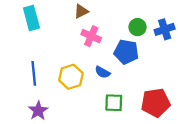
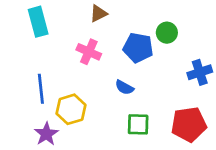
blue cross: (165, 29) -> (200, 72), moved
pink cross: (91, 36) -> (89, 52), moved
blue pentagon: (126, 52) -> (138, 48), moved
yellow hexagon: (71, 77) -> (71, 109), moved

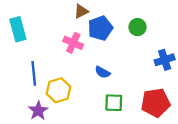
cyan rectangle: (38, 22) -> (18, 29), moved
blue pentagon: (138, 48) -> (100, 28), moved, turned -30

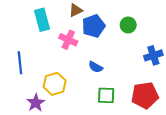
cyan rectangle: (18, 29) -> (42, 20), moved
blue line: (34, 73) -> (20, 63), moved

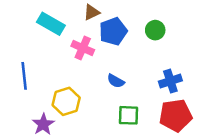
cyan rectangle: (42, 20) -> (51, 24), turned -45
blue cross: (153, 55) -> (170, 81), moved

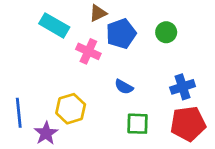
blue line: (24, 76) -> (19, 113), moved

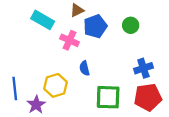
blue semicircle: (124, 87) -> (84, 68), moved, turned 48
green square: (138, 124) -> (108, 97), size x1.4

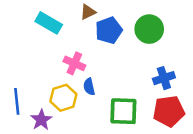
green circle: (131, 25) -> (149, 29), size x1.5
pink cross: (69, 40) -> (74, 63), moved
blue semicircle: (84, 68) -> (89, 87), moved

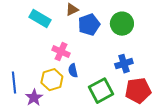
blue cross: (164, 78) -> (124, 64), moved
green square: (123, 111) -> (101, 91), turned -30

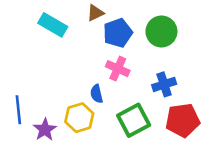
pink cross: (61, 52) -> (118, 69), moved
yellow hexagon: (52, 80) -> (79, 118), moved

